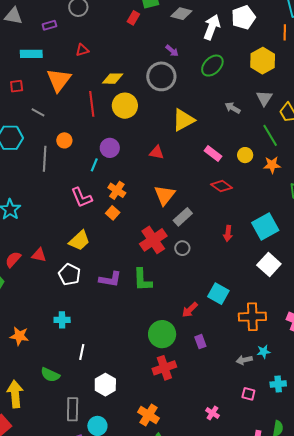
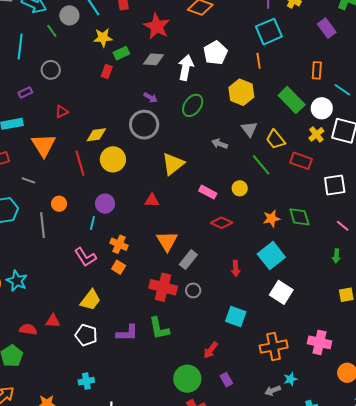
orange star: (272, 165) -> (271, 219), moved
red cross: (153, 240) -> (163, 287), turned -32
red semicircle: (13, 259) -> (28, 330), turned 66
cyan square: (218, 294) -> (236, 316), moved

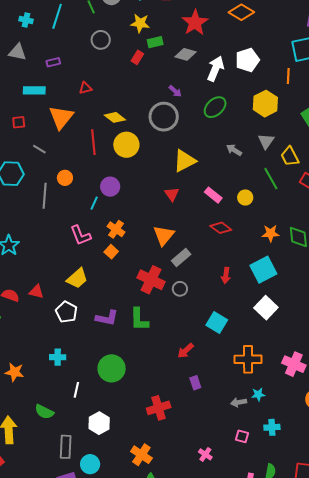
gray circle: (51, 70) -> (101, 40), moved
yellow diamond: (96, 135) -> (115, 117), turned 35
red triangle: (152, 200) -> (172, 194), moved, turned 42
green circle: (187, 379) -> (112, 368), moved

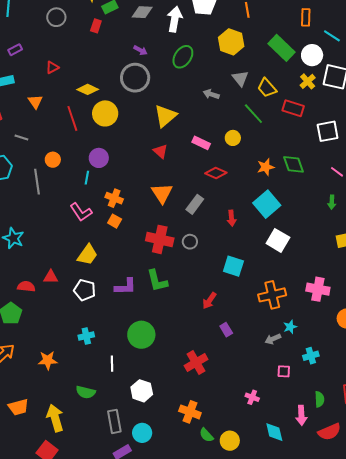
orange triangle: (61, 117) -> (35, 102), size x0.6
gray rectangle: (181, 258) -> (195, 204), moved

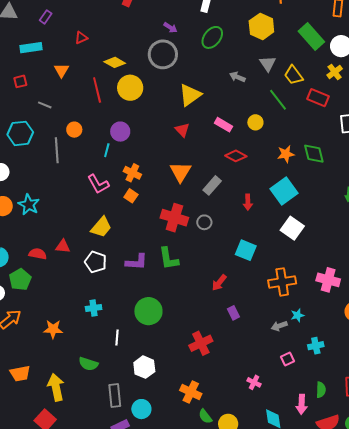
purple rectangle: (15, 50) -> (46, 17), turned -32
pink square: (284, 371) -> (288, 359), turned -32

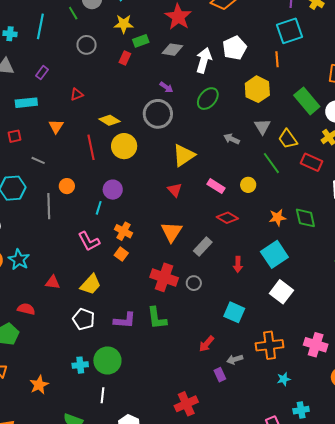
red triangle: (63, 246) -> (53, 282), moved
green circle: (148, 311) -> (107, 361), moved
gray arrow: (279, 326) -> (235, 359), moved
orange star: (53, 329) -> (39, 385), turned -30

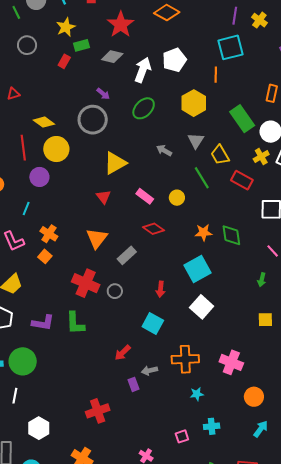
yellow star: (124, 24) -> (66, 27), turned -30
purple circle: (113, 190) -> (39, 177), moved
red arrow: (238, 264) -> (161, 289), moved

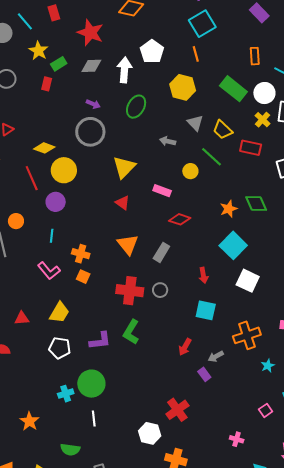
yellow circle: (177, 198) -> (190, 171), moved
green L-shape: (75, 323) -> (131, 332), turned 50
white hexagon: (39, 428) -> (150, 433), moved

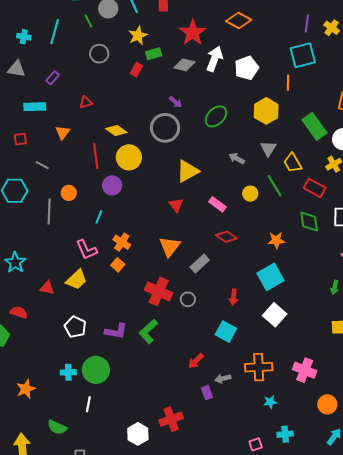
white arrow: (124, 70) -> (215, 59), moved
green diamond: (256, 204) -> (309, 221), moved
yellow trapezoid: (59, 313) -> (76, 280), moved

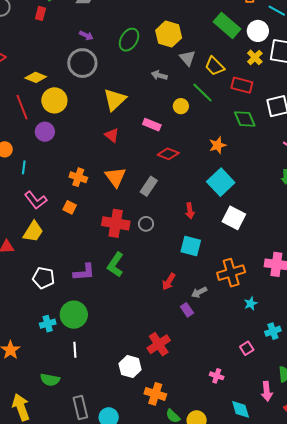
yellow hexagon: (266, 111) -> (169, 34), moved
cyan line: (99, 217) -> (24, 167), moved
orange cross: (122, 242) -> (78, 177), moved

